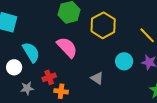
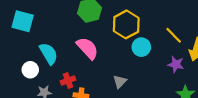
cyan circle: (124, 61) -> (141, 47), moved
gray triangle: (97, 78) -> (120, 82), turned 40

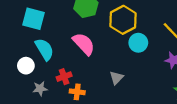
cyan square: (23, 21) -> (34, 19), moved

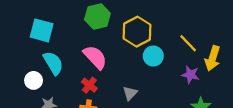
red cross: (64, 77) -> (89, 85), moved, turned -32

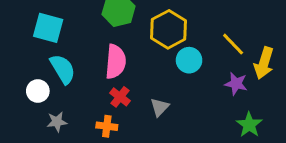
pink semicircle: (95, 57) -> (116, 62), turned 48
red cross: (89, 85) -> (120, 97), moved

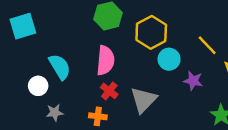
cyan square: (48, 28) -> (23, 26), moved, turned -32
purple star: (236, 84) -> (193, 81), moved
gray triangle: (160, 107) -> (144, 100), size x1.6

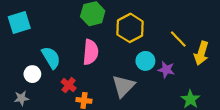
cyan circle: (169, 59) -> (145, 61), moved
red cross: (109, 91) -> (69, 85), moved
gray star: (55, 113) -> (21, 98), moved

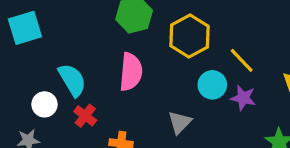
yellow line: (178, 39) -> (242, 60), moved
red cross: (69, 85) -> (85, 116), moved
gray triangle: (123, 86) -> (180, 122), size x0.7

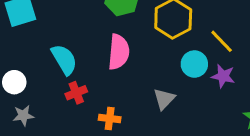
white circle: (45, 104) -> (14, 82), moved
red cross: (85, 116) -> (76, 93), turned 30

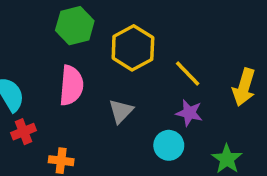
cyan circle: (194, 64) -> (169, 145), moved
gray triangle: (164, 99) -> (121, 111), moved

